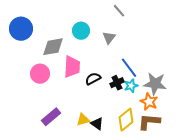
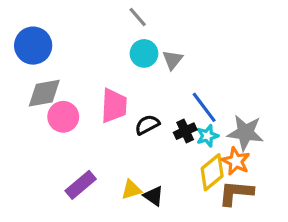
gray line: (119, 11) -> (138, 17), moved
cyan circle: (81, 31) -> (144, 53), moved
gray diamond: (53, 47) -> (44, 93), moved
yellow diamond: (126, 120) -> (212, 172), moved

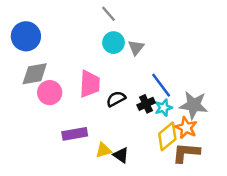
purple rectangle: (81, 185) -> (75, 134), moved, turned 30

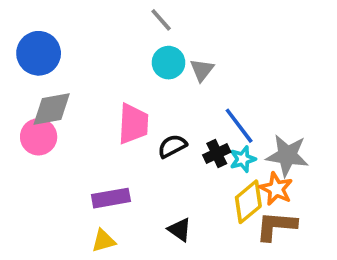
pink circle: (50, 93) -> (39, 137), moved
yellow triangle: (103, 150) -> (104, 241), moved

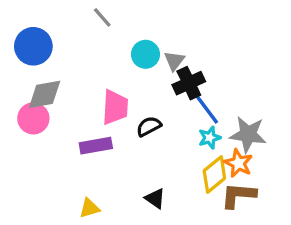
gray line: (161, 20) -> (102, 17), moved
black cross: (217, 154) -> (189, 83), moved, size x1.4
purple rectangle: (111, 198) -> (96, 146), moved

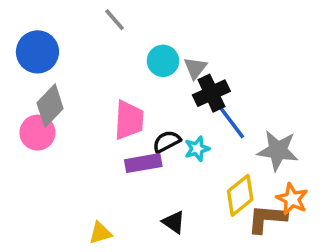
gray diamond: (45, 94) -> (50, 106), turned -36
cyan star: (210, 138) -> (197, 149), moved
purple rectangle: (96, 146) -> (143, 163), moved
orange star: (238, 163) -> (292, 199), moved

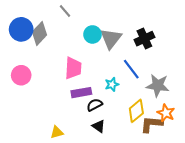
gray triangle: (195, 68) -> (111, 39), size x1.6
black cross: (211, 93) -> (144, 39), moved
gray diamond: (50, 106) -> (40, 33), moved
black semicircle: (167, 142) -> (95, 105), moved

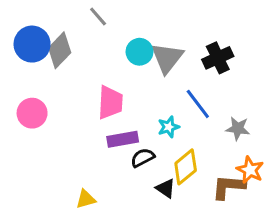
gray star: (158, 85) -> (238, 128), size x0.7
yellow diamond: (136, 111) -> (186, 167), moved
black triangle: (99, 126) -> (166, 188), moved

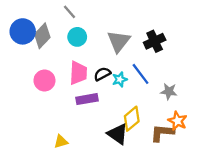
cyan circle: (140, 52) -> (77, 37), moved
pink circle: (32, 113) -> (44, 81), moved
cyan star: (169, 127) -> (120, 79), moved
black semicircle: (143, 158) -> (102, 74), moved
black triangle: (166, 188) -> (118, 134), size x1.5

